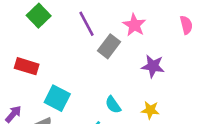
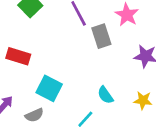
gray rectangle: (109, 46) -> (101, 36), turned -55

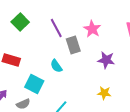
cyan semicircle: (105, 95) -> (56, 66), moved

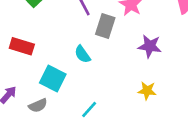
gray rectangle: (73, 45) -> (105, 26), turned 36

